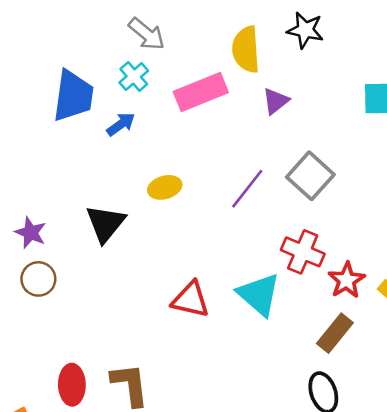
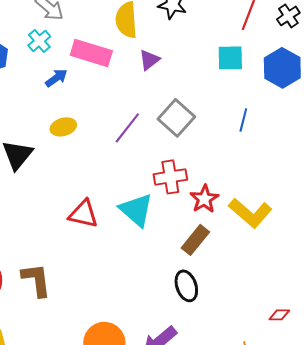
pink rectangle: (201, 92) -> (91, 53), turned 39
blue arrow: (121, 124) -> (56, 78), moved
red cross: (303, 252) -> (170, 177), turned -32

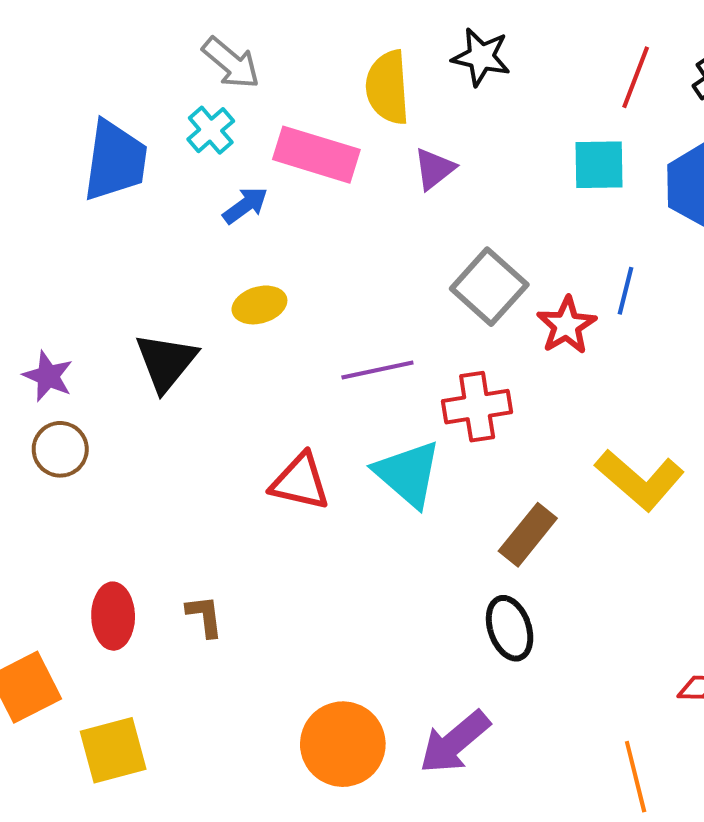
purple line: (127, 128) -> (377, 370), moved, turned 40
red star: (204, 199) -> (566, 325), moved
brown L-shape: (36, 280) -> (205, 616), size x0.6

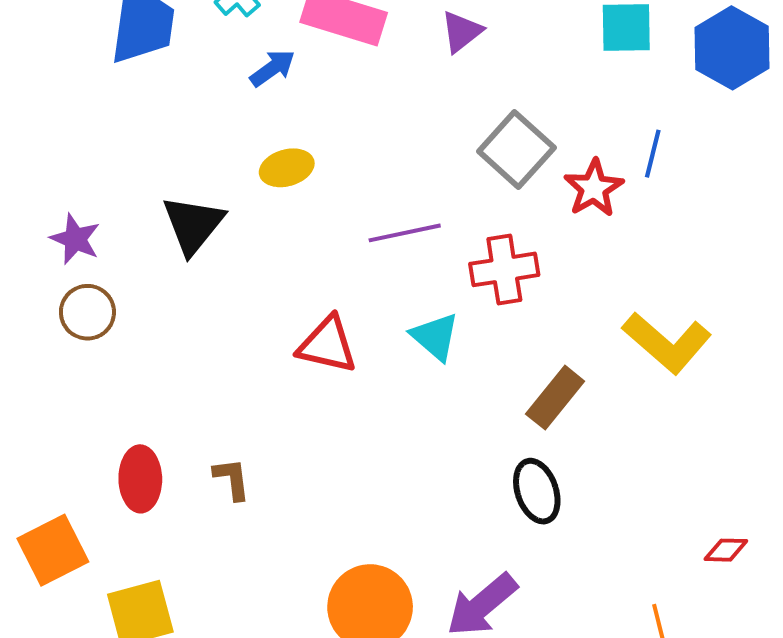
cyan triangle: (408, 474) -> (435, 337), size x0.7

